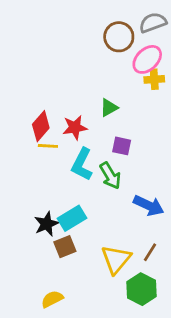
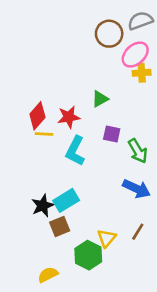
green arrow: (110, 176) -> (138, 151), moved
yellow triangle: (116, 259) -> (107, 238), size x0.7
green hexagon: (141, 289) -> (88, 255), moved

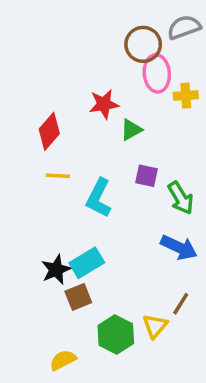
pink ellipse: (135, 55) -> (157, 73), moved, turned -52
red diamond: (37, 116) -> (49, 131), moved
red star: (69, 117) -> (104, 104), moved
yellow triangle: (107, 238) -> (155, 326), moved

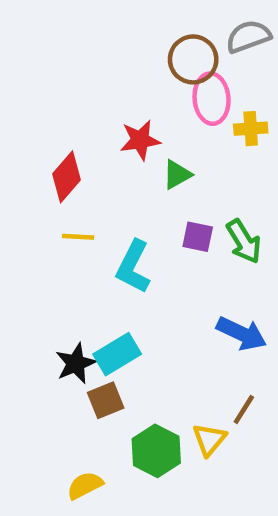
green arrow: (181, 198) -> (244, 241), moved

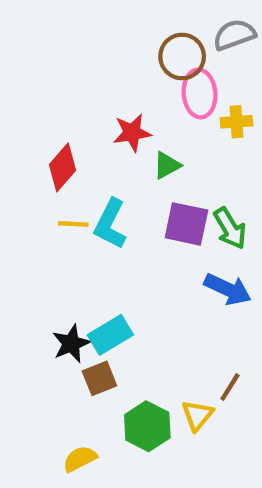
purple square: (198, 237) -> (186, 224), size x1.5
cyan L-shape: (133, 267) -> (110, 224), moved
blue arrow: (241, 333) -> (228, 289), moved

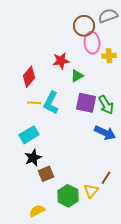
cyan rectangle: (110, 335) -> (29, 135), moved

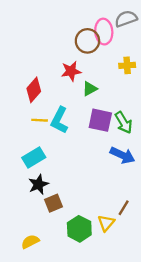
brown circle: (84, 26) -> (87, 41), moved
pink ellipse: (92, 43) -> (104, 32), moved
yellow semicircle: (37, 211) -> (30, 242), moved

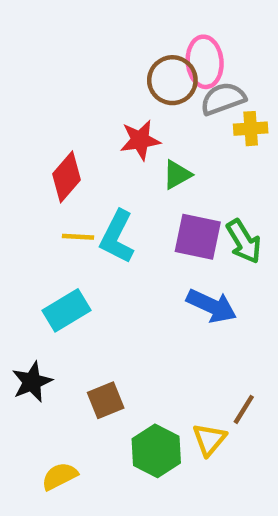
gray semicircle: (126, 19) -> (223, 99), moved
blue arrow: (122, 155) -> (212, 306), moved
black star: (38, 184) -> (32, 382), moved

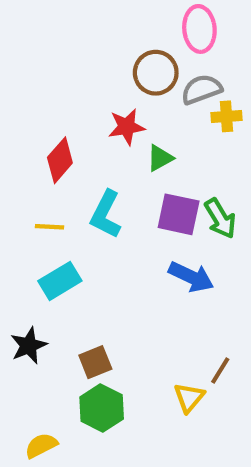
pink ellipse: (205, 62) -> (199, 29), moved
yellow line: (78, 237) -> (49, 227), moved
green hexagon: (156, 451) -> (102, 408), moved
yellow semicircle: (60, 476) -> (41, 445), moved

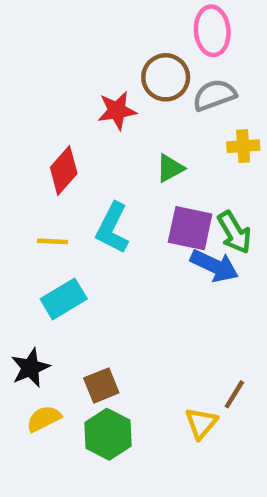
yellow cross: (227, 116) -> (243, 146), moved
red star: (127, 127) -> (117, 111), moved
blue arrow: (191, 277) -> (214, 266), moved
yellow semicircle: (41, 445) -> (44, 419), moved

